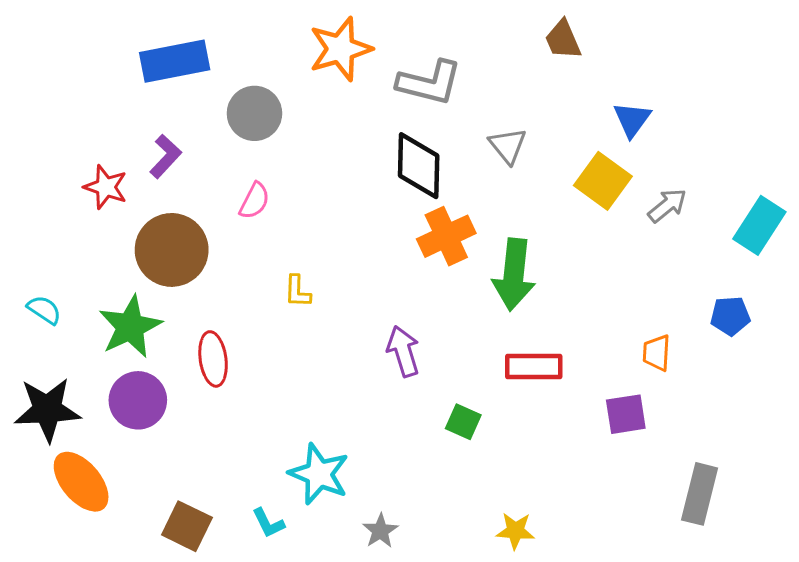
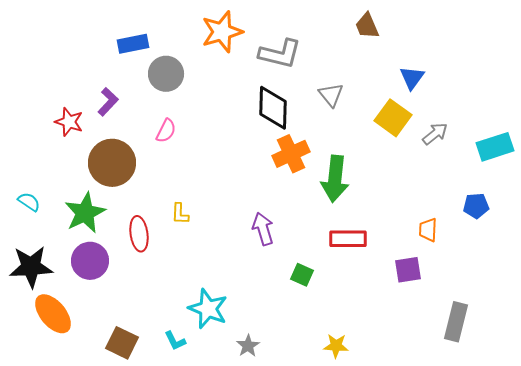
blue rectangle: (175, 61) -> (133, 44), moved, size x0.7
cyan rectangle: (759, 225) -> (495, 147), turned 39
yellow L-shape: (297, 291) -> (180, 214), moved

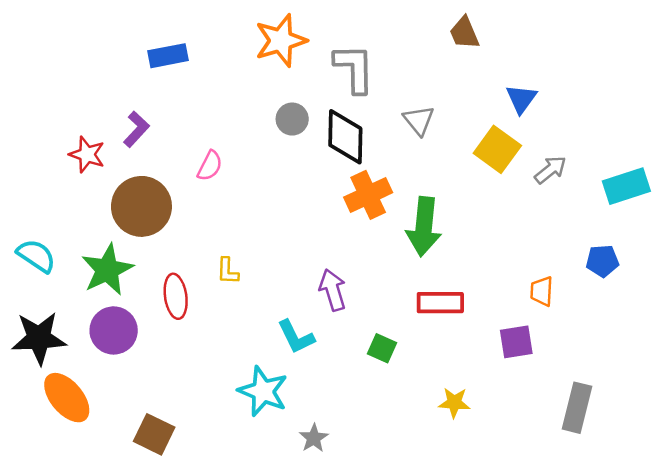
gray L-shape: (280, 54) -> (354, 68), turned -105
gray circle: (166, 74) -> (292, 119), moved, size x0.7
cyan semicircle: (29, 202) -> (36, 256), size x1.4
cyan L-shape: (175, 341) -> (296, 337), moved, size x1.4
yellow star: (336, 346) -> (454, 403), moved

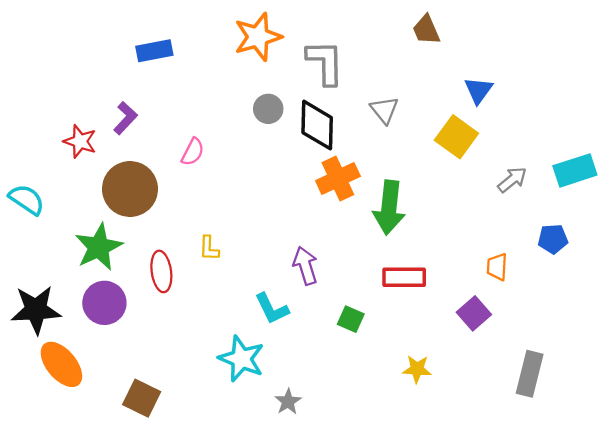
gray arrow: (550, 170) -> (512, 180), moved
cyan semicircle: (36, 256) -> (27, 199), moved
purple square: (516, 342) -> (474, 313), turned -32

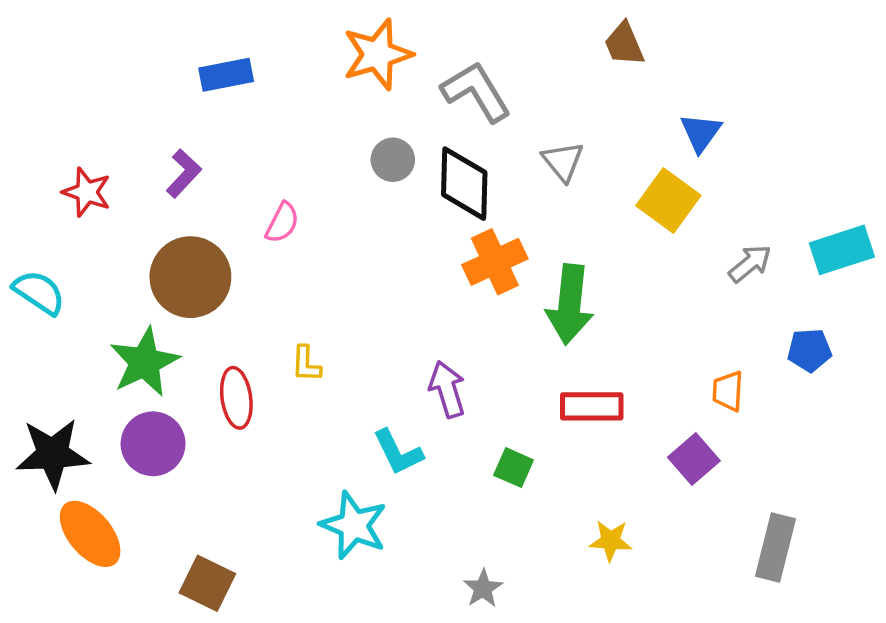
gray L-shape: (325, 62) -> (476, 92), turned -30
red star: (80, 141) -> (87, 192), moved
gray star: (288, 402) -> (483, 588), moved

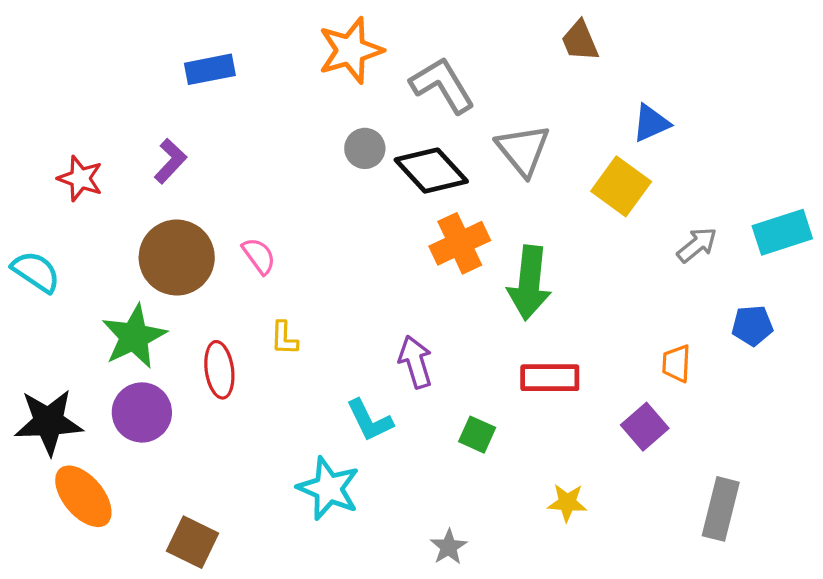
blue triangle: (701, 133) -> (651, 123), turned 30
gray triangle: (563, 161) -> (523, 150), size x1.4
black diamond: (464, 184) -> (431, 171), turned -44
pink semicircle: (282, 223) -> (259, 256), moved, turned -63

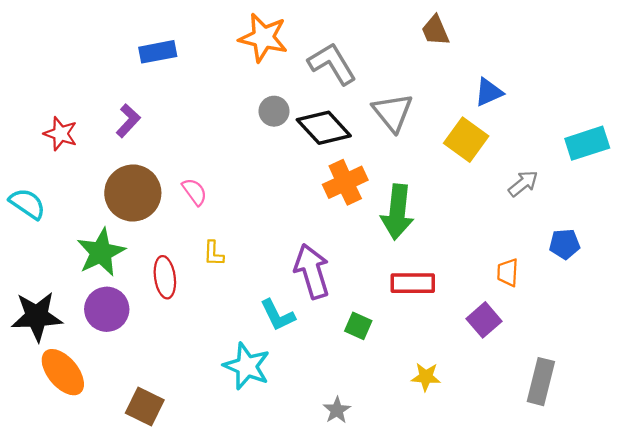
orange star: (351, 50) -> (263, 38), turned 30
cyan rectangle: (782, 232) -> (587, 143), moved
purple arrow: (415, 362) -> (312, 271), size x1.4

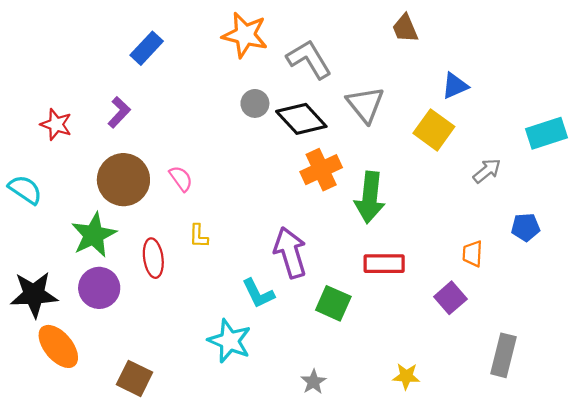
blue rectangle: (158, 52) -> (147, 48), turned -36
green square: (358, 326) -> (333, 303), size x1.4
yellow star: (426, 377) -> (406, 376), moved

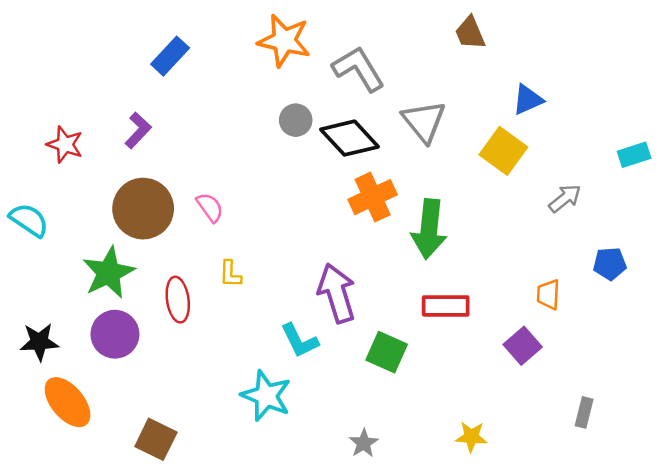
cyan rectangle: (547, 133) -> (634, 155), size x0.7
black star: (34, 295) -> (39, 342), size x0.7
gray rectangle: (503, 355) -> (584, 412), size x0.6

